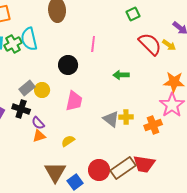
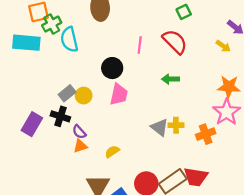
green cross: (13, 44) -> (52, 24), moved
red semicircle: (150, 44) -> (175, 42), moved
pink trapezoid: (74, 101) -> (119, 94), moved

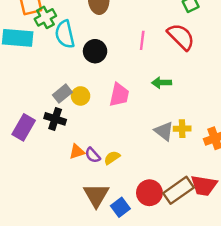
black circle: (112, 68) -> (95, 51), moved
green arrow: (170, 79) -> (162, 83), moved
purple semicircle: (79, 132) -> (93, 155), moved

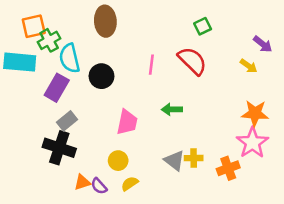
yellow circle: (81, 96) -> (118, 161), moved
black cross: (55, 119) -> (59, 148), size x1.4
purple rectangle: (24, 127) -> (57, 88), moved
yellow semicircle: (112, 158) -> (130, 184), moved

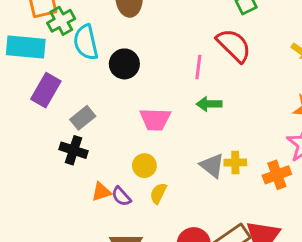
pink line: (151, 65) -> (198, 67), moved
purple rectangle: (57, 88) -> (46, 90), moved
pink trapezoid: (127, 122) -> (155, 119), turned 80
black cross: (59, 148) -> (74, 150), size x0.7
yellow semicircle: (130, 184) -> (158, 193), turned -30

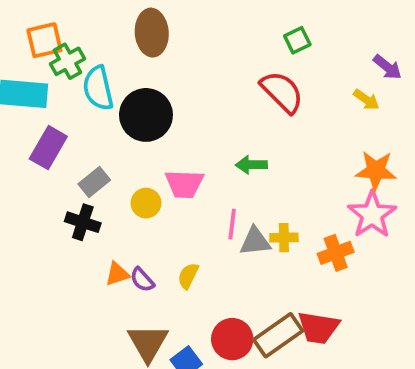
black circle: (124, 64) -> (146, 115), size x1.4
pink line: (198, 67) -> (232, 224), moved
yellow circle: (144, 166) -> (146, 203), moved
gray triangle: (212, 166) -> (255, 241), turned -44

